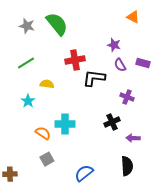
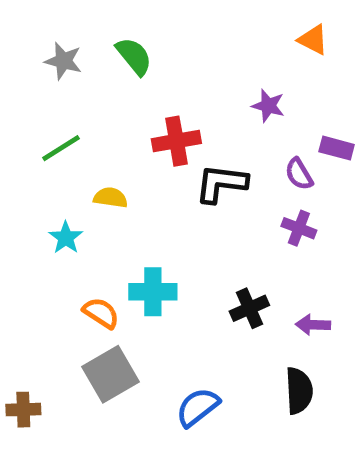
green semicircle: (57, 24) -> (134, 56), size x0.7
purple semicircle: (120, 65) -> (299, 174), moved
black cross: (112, 122) -> (249, 308), moved
gray square: (47, 159) -> (110, 374), size x1.6

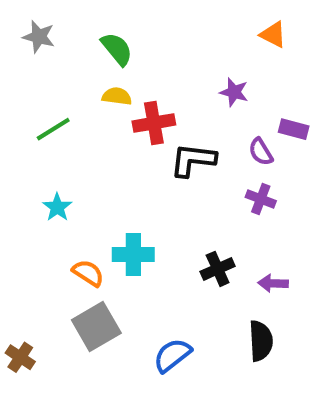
gray star: (63, 61) -> (39, 37), moved
yellow semicircle: (110, 198) -> (117, 96), moved
brown cross: (23, 410) -> (20, 357), turned 36

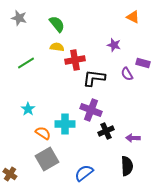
purple cross: (261, 199) -> (91, 110), moved, size x1.5
cyan star: (57, 207) -> (28, 109), moved

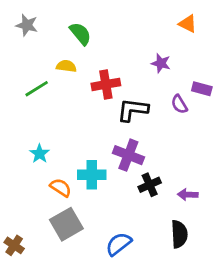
yellow semicircle: (57, 47) -> (66, 66), moved

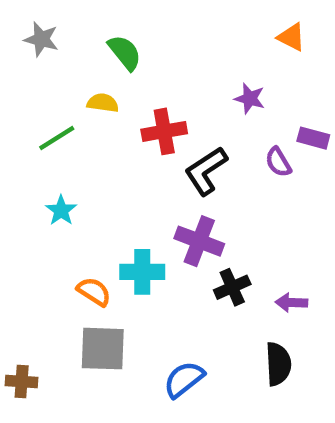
black L-shape: (133, 110) -> (206, 171), turned -40
cyan star: (39, 154) -> (61, 210), moved
gray square: (66, 224) -> (103, 349), turned 32
brown cross: (14, 245) -> (22, 382), turned -30

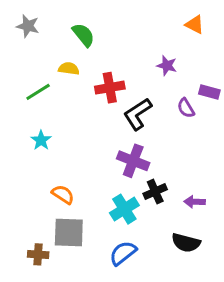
cyan cross: (142, 272) -> (124, 209), moved, turned -32
black semicircle: (278, 364) -> (186, 243), turned 108
brown cross: (22, 382) -> (38, 254), moved

